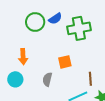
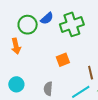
orange arrow: (23, 57) -> (16, 46), moved
gray semicircle: (47, 79) -> (48, 89), moved

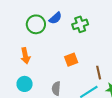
green cross: (72, 24) -> (80, 24), size x0.7
orange arrow: (16, 46) -> (25, 56), moved

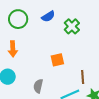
green circle: (36, 24) -> (18, 19), moved
green cross: (80, 24) -> (72, 26), turned -35

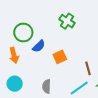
blue semicircle: (48, 16) -> (39, 46), moved
green circle: (18, 19) -> (23, 33), moved

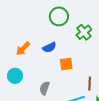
green circle: (23, 33) -> (59, 16), moved
orange arrow: (14, 55) -> (23, 49), turned 42

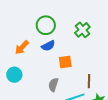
green circle: (59, 16) -> (46, 25), moved
gray semicircle: (45, 88) -> (53, 85), moved

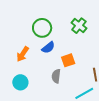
gray semicircle: (53, 85) -> (56, 76), moved

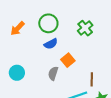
orange arrow: (23, 54) -> (18, 28), moved
orange square: (68, 60) -> (68, 60), turned -32

